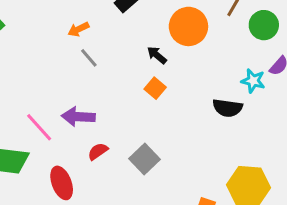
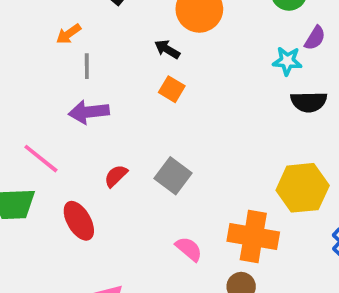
gray line: (89, 58) -> (87, 66), turned 50
black semicircle: (228, 108) -> (309, 102), moved
purple arrow: (78, 117) -> (89, 112), moved

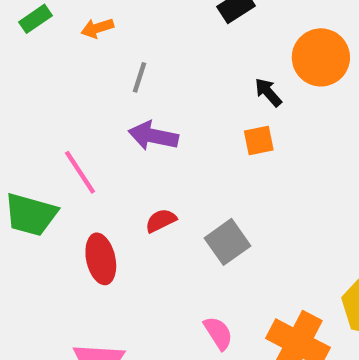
orange arrow: (69, 34) -> (97, 28), moved
gray line: (87, 66) -> (140, 77), moved
orange square: (172, 89) -> (259, 141), turned 30

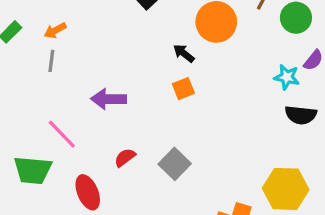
gray line: (140, 77) -> (51, 61), moved

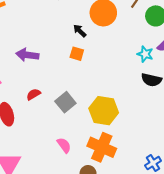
orange square: (183, 89) -> (77, 54), turned 32
yellow hexagon: (286, 189) -> (104, 111), moved

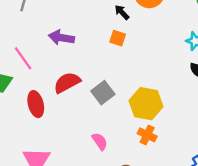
red semicircle: (33, 94) -> (67, 83), size x1.6
orange cross: (102, 147) -> (147, 135), moved, size x0.6

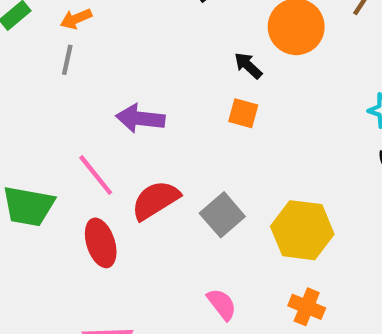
pink line: (23, 58) -> (96, 175), moved
orange cross: (147, 135) -> (307, 307), moved

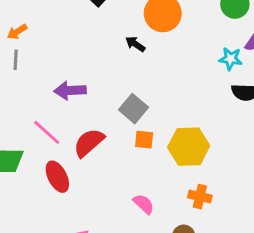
orange square: (243, 113) -> (144, 140), moved
gray square: (222, 215) -> (133, 109), moved

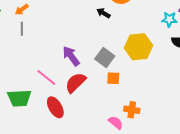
purple arrow: (70, 90) -> (71, 56), moved, turned 60
yellow hexagon: (189, 147) -> (138, 47), moved
orange cross: (200, 197) -> (132, 110), moved

